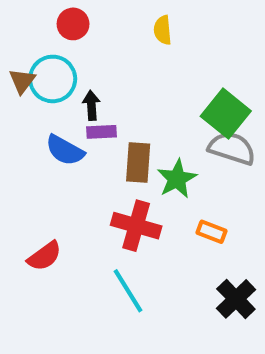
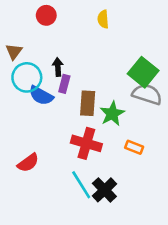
cyan circle: (53, 79) -> (27, 77), moved
purple rectangle: (102, 132) -> (64, 84), turned -72
black cross: (236, 299) -> (104, 190), moved

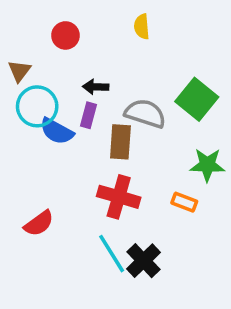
red circle: (46, 15) -> (65, 35), moved
black arrow: (58, 67) -> (96, 87), moved, turned -84
gray semicircle: (147, 94) -> (145, 113), moved
green star: (112, 114) -> (207, 165), moved, turned 30

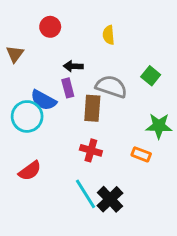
yellow semicircle: (142, 27) -> (109, 35), moved
green square: (197, 99) -> (151, 76), size x0.6
cyan circle: (37, 106) -> (27, 116), moved
purple rectangle: (89, 115) -> (68, 88), turned -30
red cross: (119, 197) -> (91, 150), size x0.7

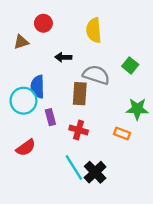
yellow semicircle: (109, 35) -> (94, 30), size x1.5
brown triangle: (15, 54) -> (21, 42), moved, turned 35
purple rectangle: (68, 88) -> (50, 117), moved
blue semicircle: (43, 100) -> (38, 87), turned 60

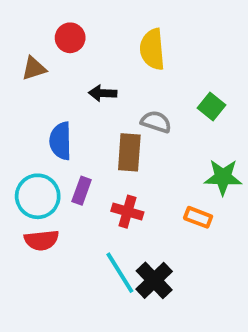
gray semicircle: (96, 75) -> (156, 122), size x0.7
cyan circle: (23, 101) -> (38, 196), moved
purple rectangle: (50, 117) -> (82, 191), turned 35
red semicircle: (26, 148) -> (41, 240), turned 30

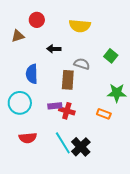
yellow semicircle: (152, 49) -> (80, 26), turned -80
purple rectangle: (82, 191) -> (55, 106), moved, turned 64
red semicircle: (41, 240) -> (28, 138), moved

